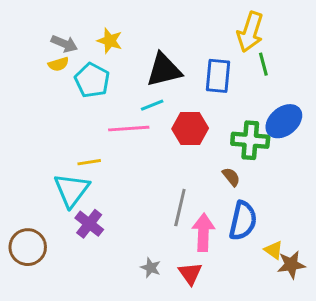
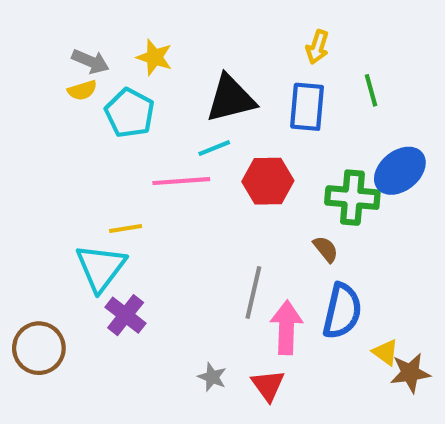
yellow arrow: (250, 32) -> (317, 47), moved, size x0.6

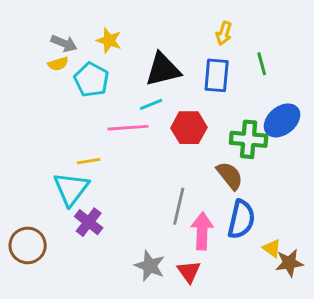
brown semicircle: (326, 249) -> (230, 176), size x1.5
gray star: (212, 377) -> (150, 266), size x1.5

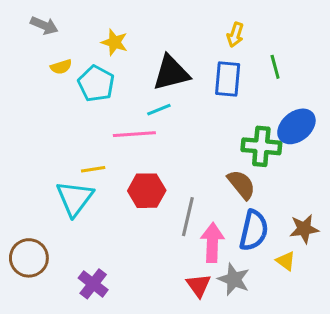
gray arrow: (64, 43) -> (44, 26), moved
red hexagon: (189, 128) -> (147, 191), moved
purple cross: (89, 222) -> (93, 284), moved
brown star: (289, 263) -> (304, 229), moved
gray star: (150, 266) -> (234, 279), moved

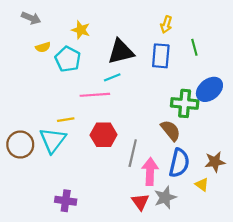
brown circle: (29, 258) -> (20, 145), moved
gray star: (234, 279) -> (165, 197), turned 30
purple cross: (93, 284) -> (66, 201), turned -30

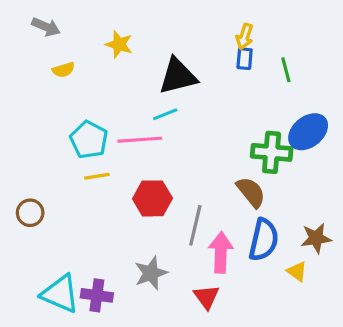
blue rectangle: (161, 56) -> (245, 59), moved, size x0.6
cyan pentagon: (68, 59) -> (89, 140), moved
cyan triangle: (53, 140) -> (60, 294), moved, turned -44
brown circle: (20, 145) -> (30, 213), size x0.7
gray star: (165, 197) -> (151, 273), moved

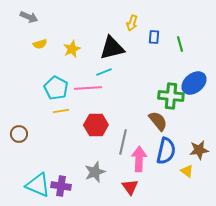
yellow arrow: (245, 36) -> (132, 23), moved
yellow star: (119, 44) -> (72, 49), moved, turned 30

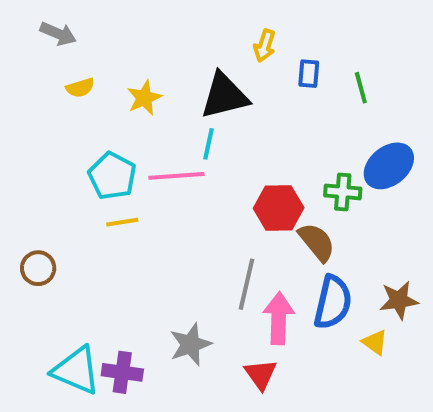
cyan line: (104, 72) -> (208, 144), turned -56
green cross: (171, 96) -> (343, 192), size x0.7
red hexagon: (96, 125) -> (279, 208), moved

